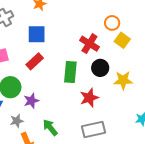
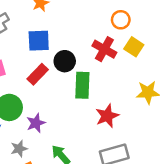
orange circle: (112, 23) -> (121, 20), moved
yellow square: (122, 40) -> (134, 47), moved
black circle: (100, 68) -> (65, 61), moved

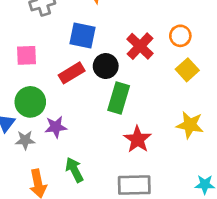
red cross: (104, 49) -> (140, 46), moved
red star: (107, 116) -> (138, 139), turned -30
gray star: (19, 149) -> (25, 140), moved

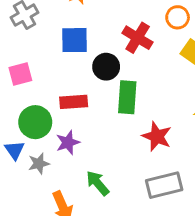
red rectangle: (72, 73) -> (74, 102), moved, turned 40

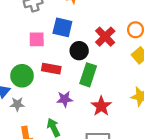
pink square: (20, 74) -> (37, 39), moved
purple star: (68, 142) -> (65, 99), moved

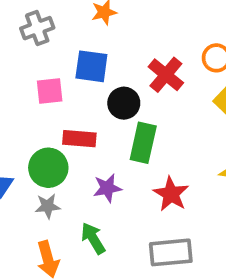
green circle: (22, 76) -> (48, 168), moved
gray star: (17, 104) -> (48, 206), moved

